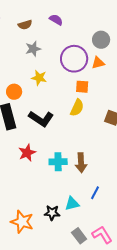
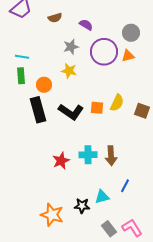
purple semicircle: (56, 20) -> (86, 25), moved
gray star: (33, 49) -> (71, 47), moved
orange square: (82, 87) -> (97, 108), moved
yellow semicircle: (77, 108) -> (117, 103), moved
red star: (27, 153) -> (61, 161), moved

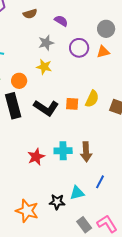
purple circle: (104, 52) -> (79, 48), size x0.7

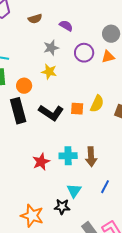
cyan triangle: (77, 193) -> (74, 191), moved, turned -42

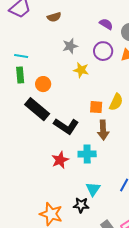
purple semicircle: (66, 26) -> (106, 24), moved
yellow star: (49, 72) -> (81, 70), moved
black rectangle: (18, 111) -> (37, 109), turned -35
black L-shape: (51, 113) -> (66, 126), moved
brown arrow: (91, 157) -> (103, 130), moved

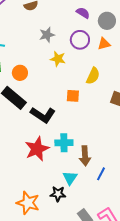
yellow semicircle: (116, 102) -> (93, 76), moved
brown arrow: (103, 130) -> (85, 156), moved
red star: (60, 160) -> (37, 149), size x1.4

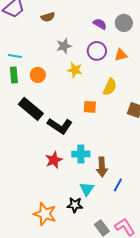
gray circle: (107, 21) -> (124, 23), moved
orange circle: (20, 73) -> (38, 75), moved
red star: (37, 149) -> (54, 160), size x0.7

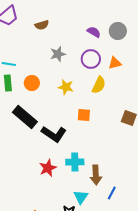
yellow star: (75, 70) -> (66, 87), moved
yellow semicircle: (110, 87) -> (99, 85), moved

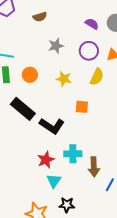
cyan triangle: (81, 197) -> (54, 181), moved

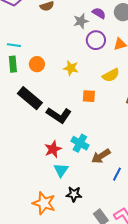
gray star: (56, 46) -> (81, 21), moved
yellow semicircle: (97, 77) -> (111, 75), moved, turned 36
cyan cross: (73, 154) -> (80, 143), turned 30
brown arrow: (94, 167) -> (101, 156), turned 60

